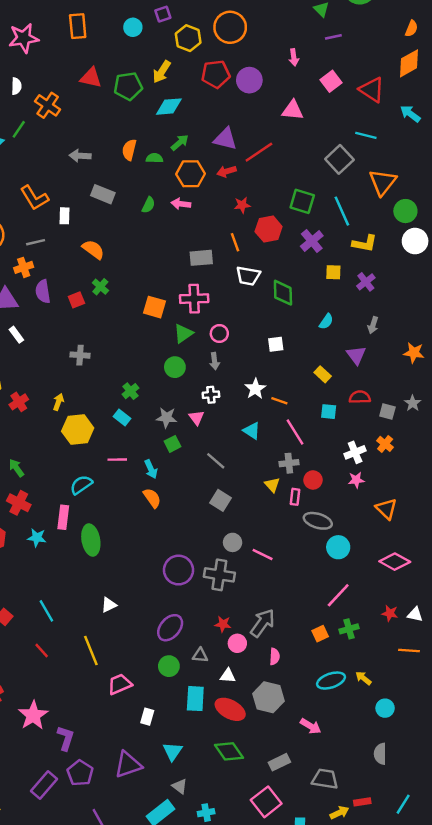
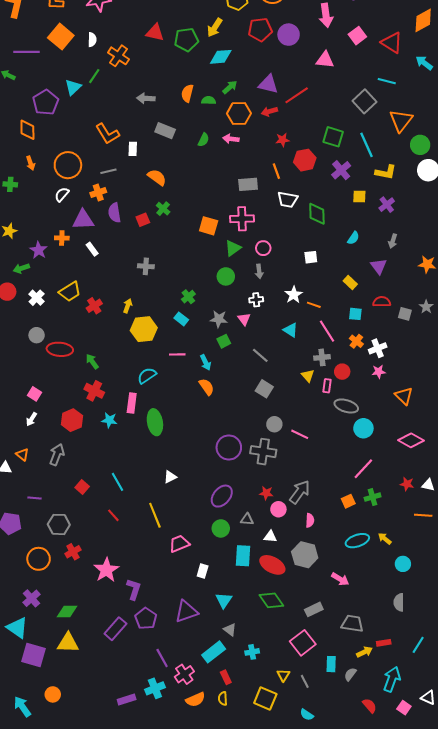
pink arrow: (294, 57) -> (326, 15), size x1.6
orange cross: (385, 444) -> (356, 341), moved

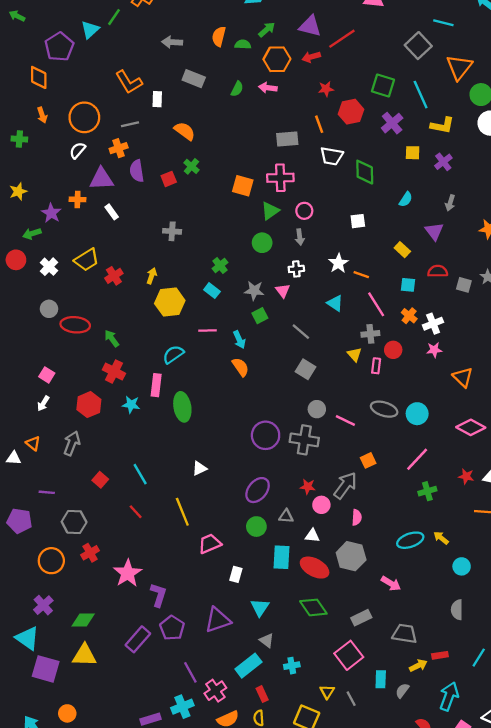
gray ellipse: (346, 406) -> (384, 409), moved
orange square: (348, 501) -> (368, 460), moved

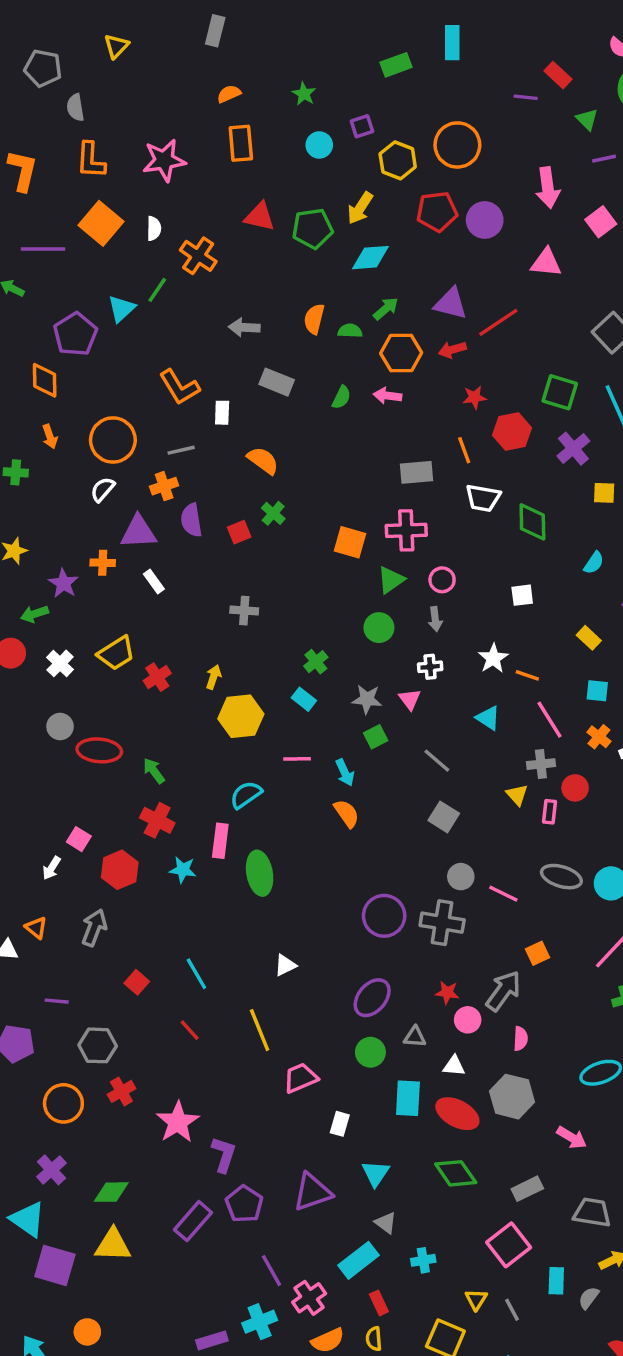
pink square: (47, 375) -> (79, 839), moved

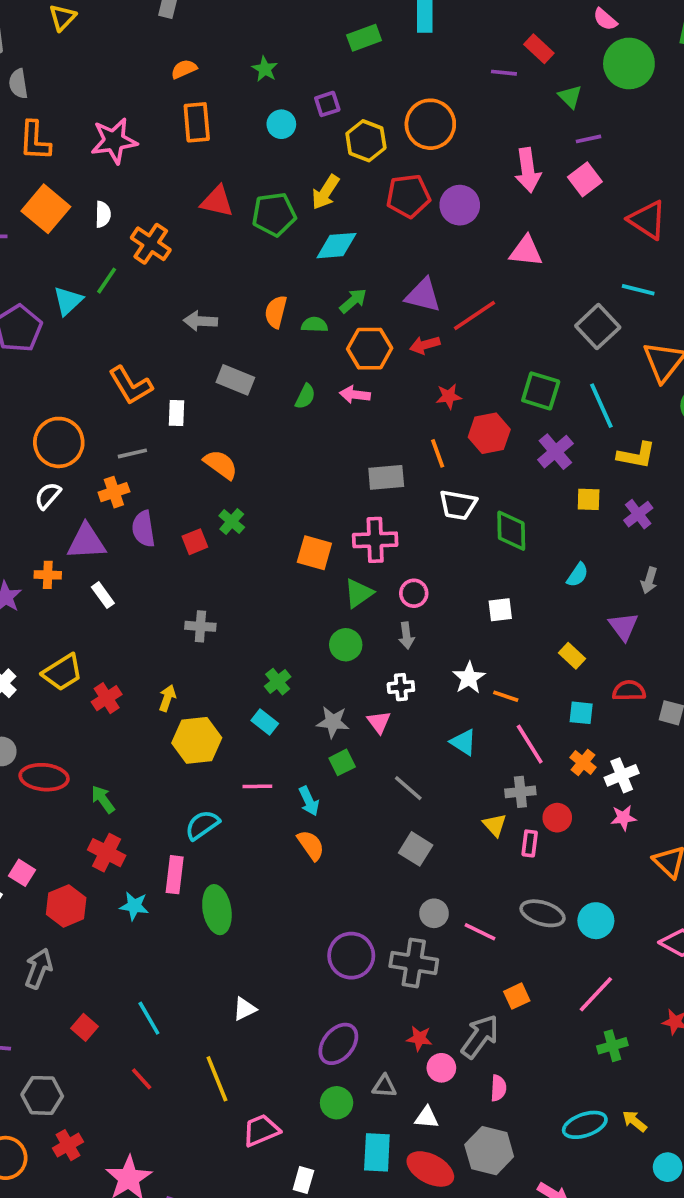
pink square: (601, 222) -> (585, 179), moved

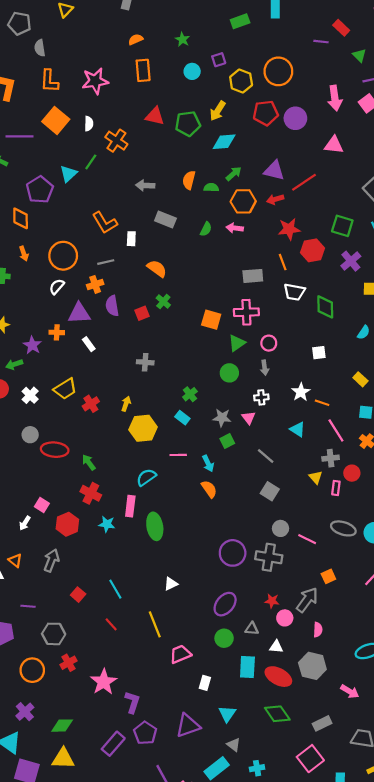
red star: (449, 396) -> (289, 229), size x1.5

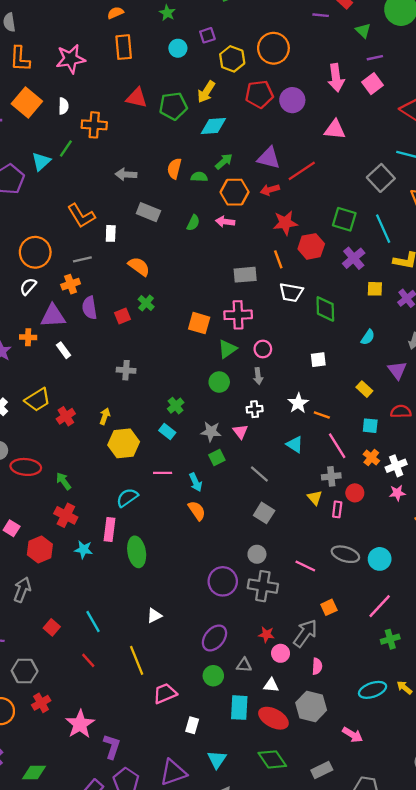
orange cross: (116, 141) -> (94, 125), turned -30
gray circle: (280, 528) -> (257, 554), moved

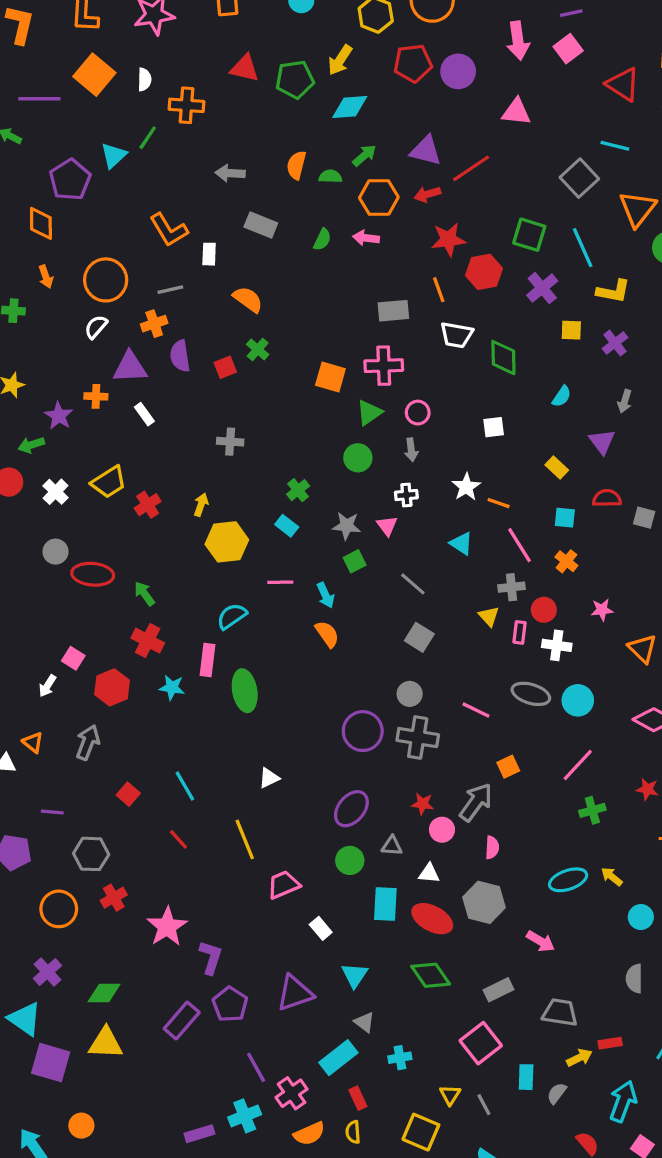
white cross: (396, 466) -> (557, 645), moved, turned 30
white rectangle: (192, 725) -> (321, 928), turned -56

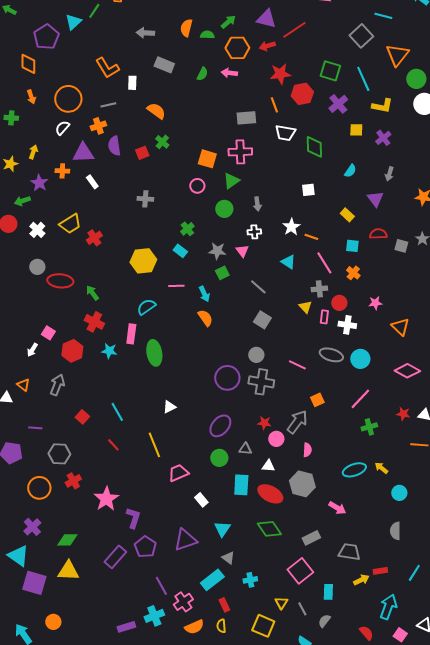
pink circle: (418, 413) -> (197, 186), moved
yellow arrow: (201, 505) -> (33, 152), moved
gray semicircle: (557, 1093) -> (324, 621), moved

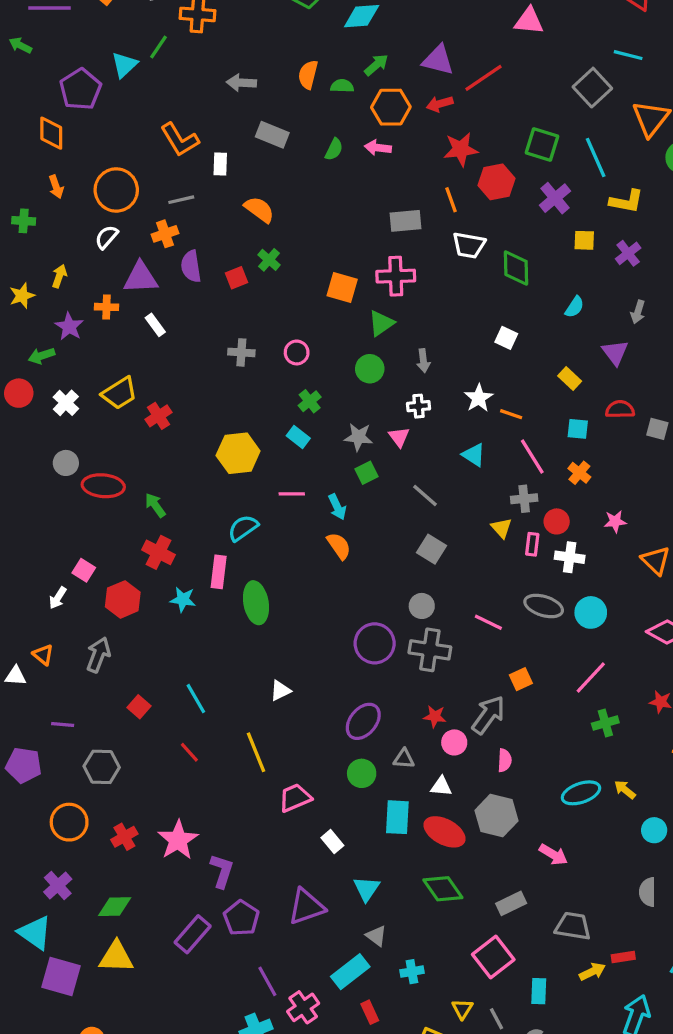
pink circle: (197, 186) -> (297, 352), moved
white square: (308, 190) -> (506, 338), turned 32
red cross: (73, 481) -> (124, 837), moved

